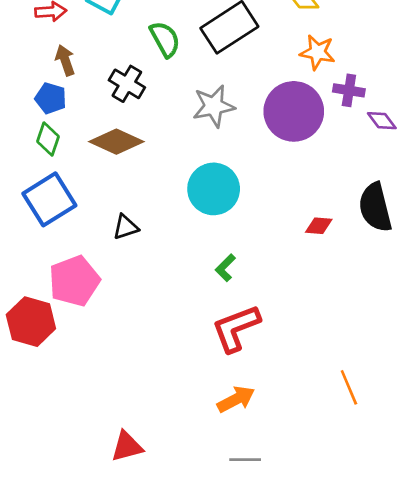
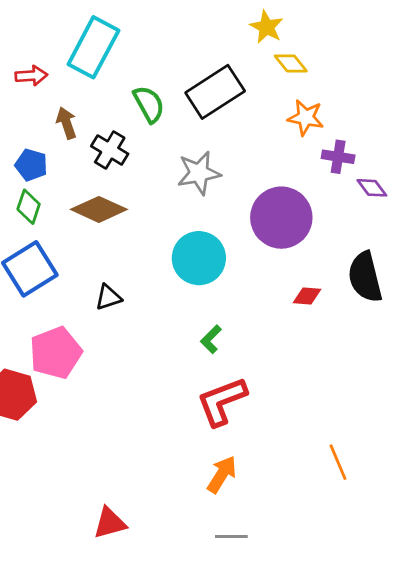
brown arrow: (65, 60) -> (66, 123), moved
purple circle: (294, 111) -> (281, 218), moved
orange arrow: (236, 399) -> (222, 474), turned -30

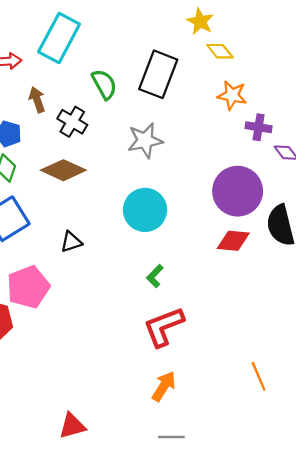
black rectangle: (215, 92) -> (158, 74), turned -36
purple circle: (281, 218) -> (238, 191), moved
red diamond: (307, 296) -> (233, 241), size x1.4

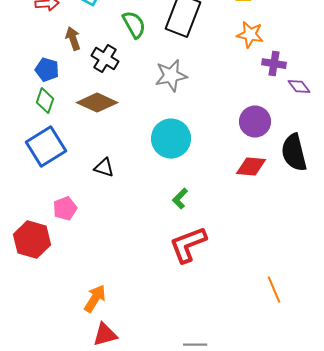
purple circle: (238, 191) -> (255, 122), size x0.7
black triangle: (71, 242) -> (104, 168), turned 35
pink pentagon: (28, 287) -> (65, 209), size x0.6
orange arrow: (164, 386) -> (95, 299), moved

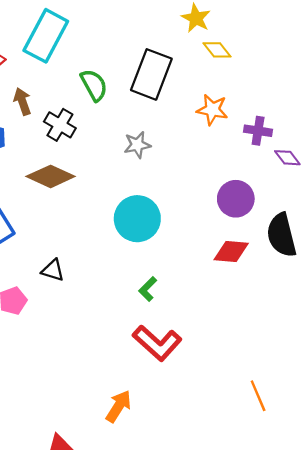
orange star: (250, 35) -> (212, 110), moved
gray star: (171, 76) -> (137, 145), size x0.7
black triangle: (104, 168) -> (53, 270), moved
red L-shape: (188, 245) -> (157, 343), turned -117
orange arrow: (95, 299) -> (119, 406), moved

